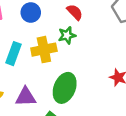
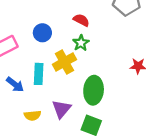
purple triangle: (26, 97) -> (61, 109), turned -30

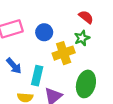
blue circle: (42, 33) -> (44, 32), moved
cyan rectangle: (39, 74) -> (37, 76), moved

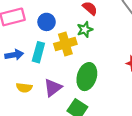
blue arrow: (14, 66) -> (14, 55), turned -60
cyan rectangle: (37, 76) -> (38, 52), moved

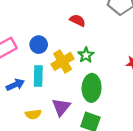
green star: (85, 30) -> (86, 55), moved

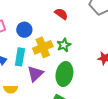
purple triangle: (61, 107) -> (35, 74), moved

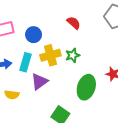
green ellipse: (64, 74) -> (86, 87), moved

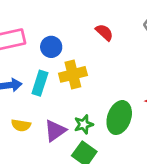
green star: (73, 55) -> (84, 124), moved
purple triangle: (39, 82) -> (55, 131), moved

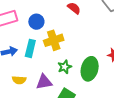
green star: (84, 124) -> (65, 67), moved
purple triangle: (55, 131) -> (44, 82), turned 30

